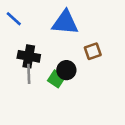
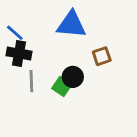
blue line: (14, 19) -> (15, 33), moved
black cross: (29, 56) -> (19, 53), moved

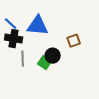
blue triangle: (71, 24) -> (38, 26), moved

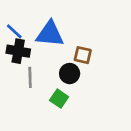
brown square: (74, 41) -> (83, 55), moved, turned 32
green square: (45, 63) -> (59, 99), moved

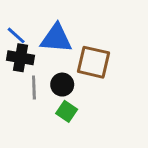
brown square: (83, 55) -> (93, 62), size x1.6
black circle: (70, 74) -> (62, 85), moved

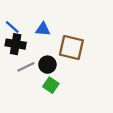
blue triangle: (56, 38) -> (43, 29), size x0.6
gray line: (34, 88) -> (26, 67), turned 66

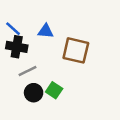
black circle: (47, 65) -> (34, 93), moved

